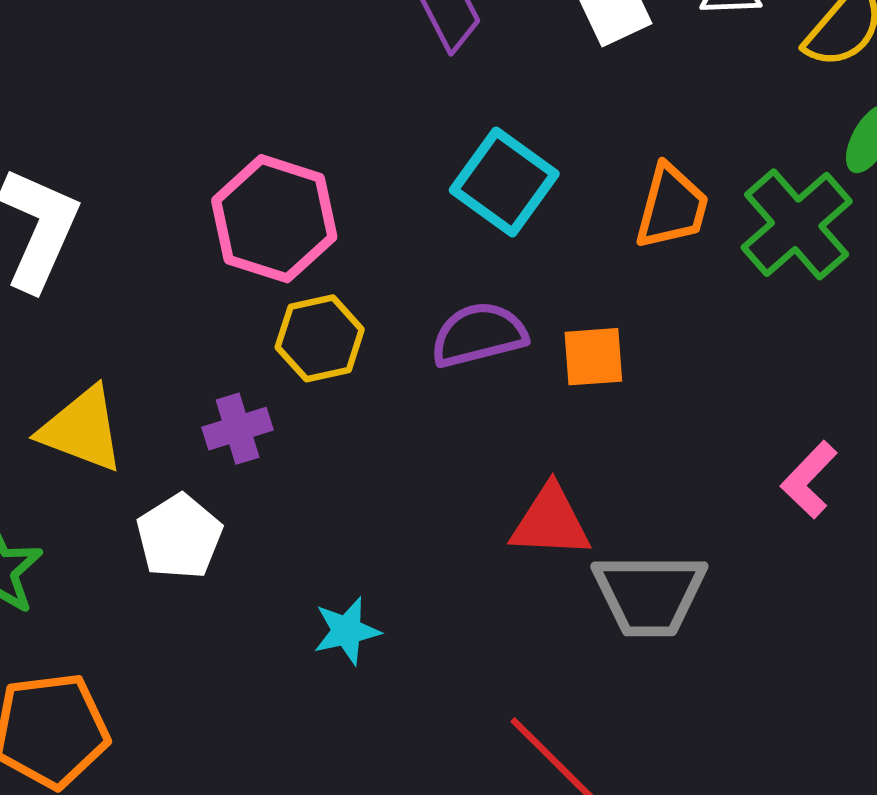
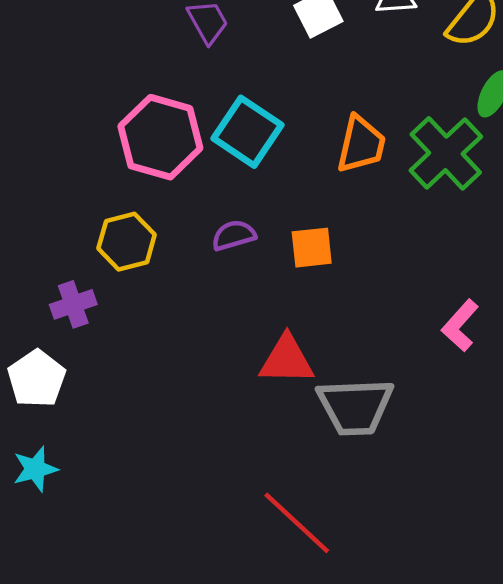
pink hexagon: (274, 219) -> (160, 137), moved
purple semicircle: (479, 335) -> (234, 235), size x0.7
cyan star: (347, 631) -> (35, 469), moved

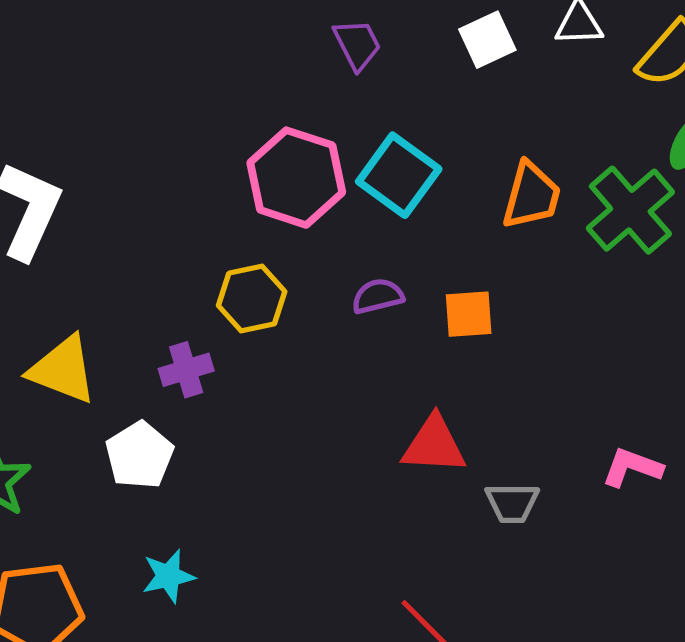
pink L-shape: (460, 325) -> (632, 467), moved, turned 66
gray trapezoid: (355, 407) -> (512, 503), size x0.6
cyan star: (35, 469) -> (168, 576), moved

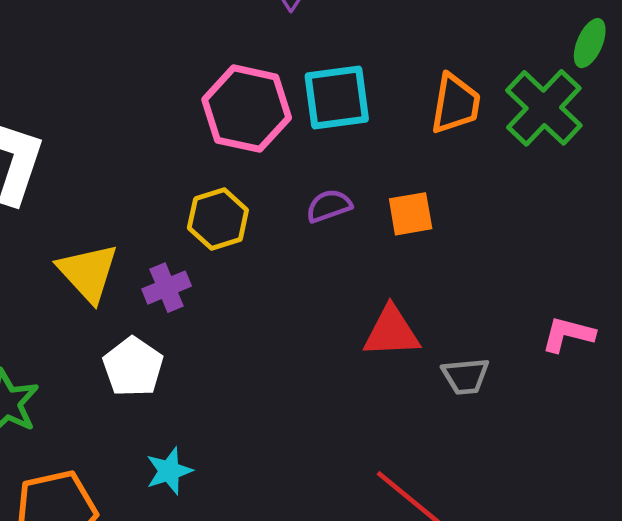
cyan square: (399, 175) -> (337, 98), turned -38
yellow triangle: (63, 370) -> (88, 273), moved, turned 32

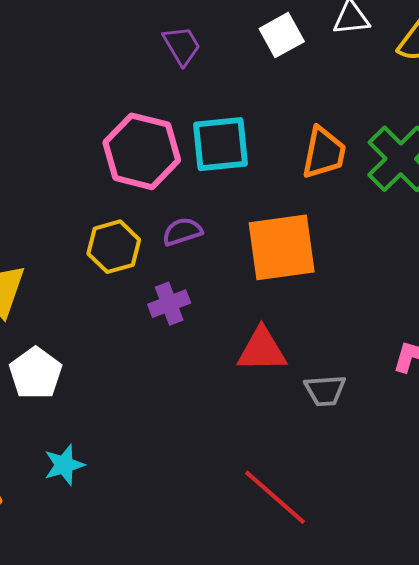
purple semicircle: (329, 206) -> (182, 232), moved
orange square: (411, 214) -> (282, 247), size x1.8
purple cross: (167, 288) -> (169, 304), moved

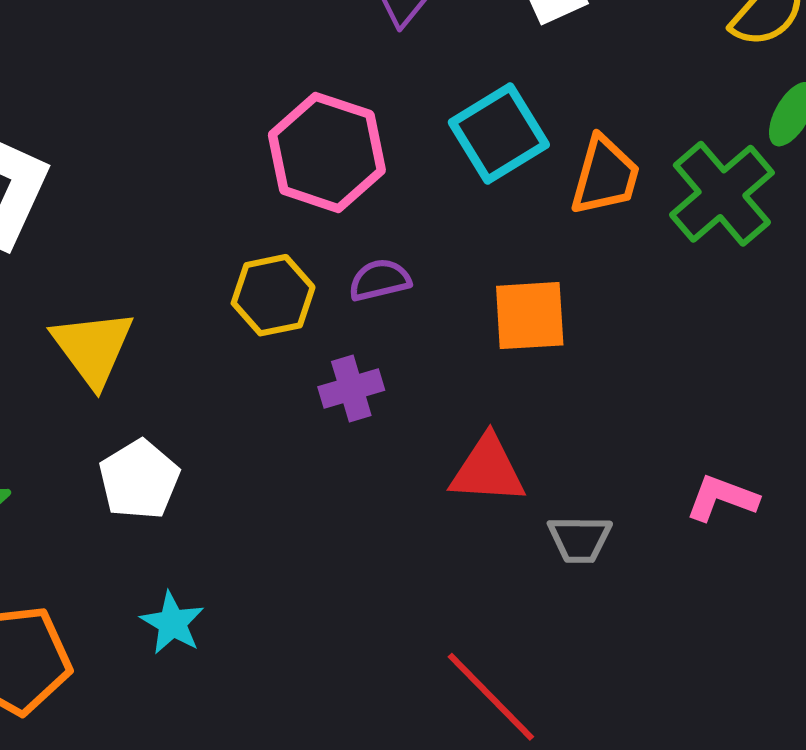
cyan square: (221, 144) -> (499, 134), moved, turned -30
orange square: (282, 247) -> (530, 316), size x0.7
cyan star: (64, 465) -> (172, 623), turned -30

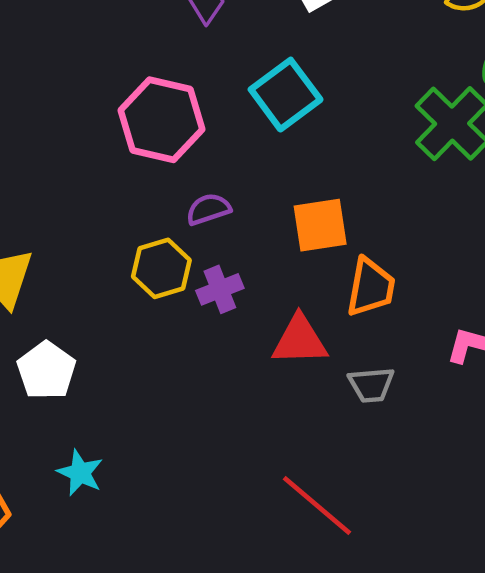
orange trapezoid: (605, 176) -> (371, 287), moved
yellow hexagon: (273, 295) -> (161, 268), moved
purple cross: (351, 389) -> (220, 289), moved

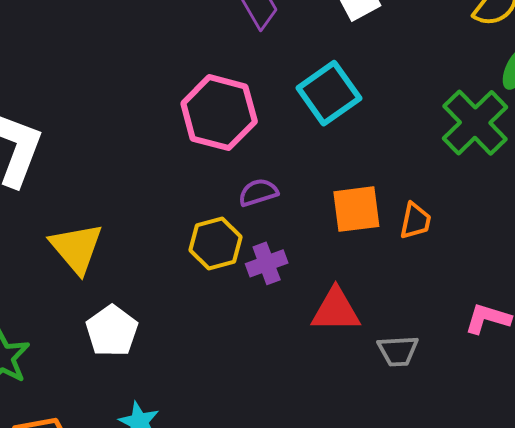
orange trapezoid: (371, 287) -> (415, 221), moved, size x0.7

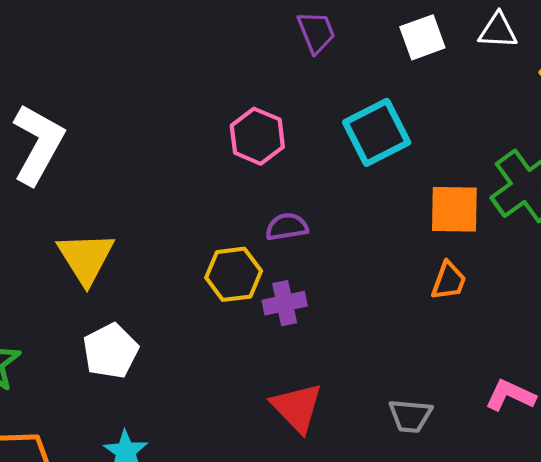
pink hexagon: (219, 113) -> (257, 136), size x0.7
orange square: (356, 209) -> (454, 209), moved
red triangle: (336, 310) -> (297, 407), moved, turned 38

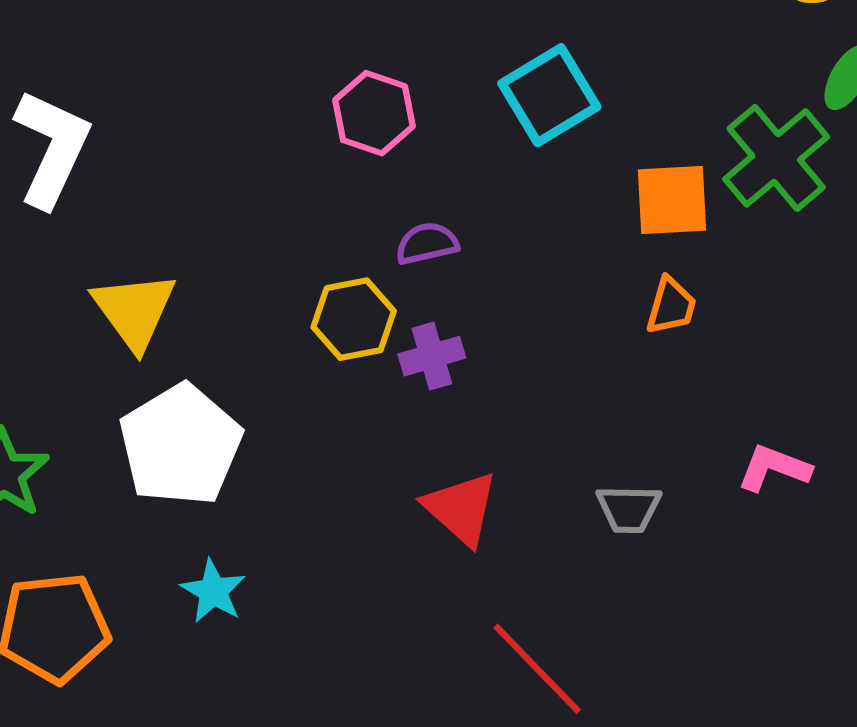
white pentagon: (111, 351) -> (180, 445), size x1.5

